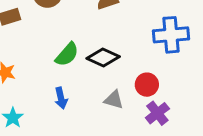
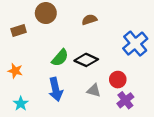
blue cross: (171, 35) -> (135, 44), turned -35
blue arrow: (61, 98) -> (56, 89), size x1.5

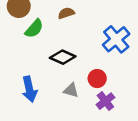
green semicircle: (60, 58) -> (34, 29), moved

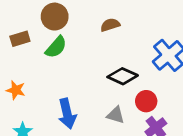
green semicircle: (34, 29) -> (56, 47), moved
black diamond: (63, 57) -> (123, 76), moved

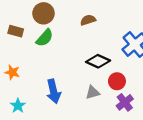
brown rectangle: (20, 39) -> (16, 31), turned 32
gray triangle: (116, 115) -> (92, 92), turned -32

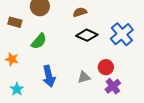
green semicircle: (45, 38) -> (39, 41), moved
black diamond: (98, 61) -> (87, 35), moved

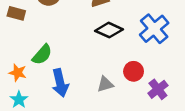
green semicircle: (39, 41) -> (42, 55), moved
orange star: (12, 59) -> (18, 73), moved
purple cross: (113, 86) -> (158, 89), moved

